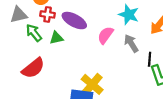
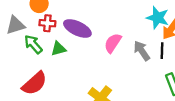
cyan star: (129, 15) -> (158, 18), moved
black line: (150, 59) -> (162, 51), moved

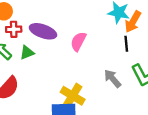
gray arrow: (142, 51) -> (112, 79), moved

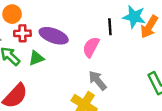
black line: (126, 44) -> (110, 27), moved
gray arrow: (112, 79) -> (98, 80), moved

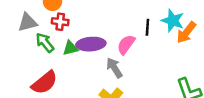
purple ellipse: (54, 36) -> (91, 44), moved, turned -32
gray arrow: (98, 80) -> (114, 68), moved

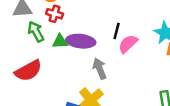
black line: (147, 27) -> (117, 31), moved
pink semicircle: (126, 45) -> (128, 44), moved

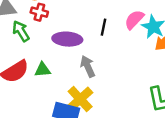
green triangle: (60, 41) -> (43, 70), moved
pink semicircle: (128, 44) -> (134, 20), moved

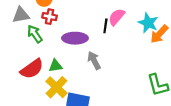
pink semicircle: (134, 20) -> (117, 17), moved
yellow cross: (80, 99) -> (56, 87), moved

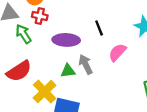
pink semicircle: (117, 17) -> (117, 52), moved
black line: (105, 26) -> (99, 28), turned -32
green triangle: (55, 66) -> (68, 71), moved

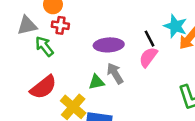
black line: (99, 28) -> (149, 39), moved
purple ellipse: (66, 40) -> (109, 45), moved

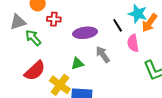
red cross: (60, 25) -> (54, 19), moved
pink semicircle: (148, 57) -> (133, 43), moved, turned -42
gray arrow: (115, 73) -> (103, 54), moved

